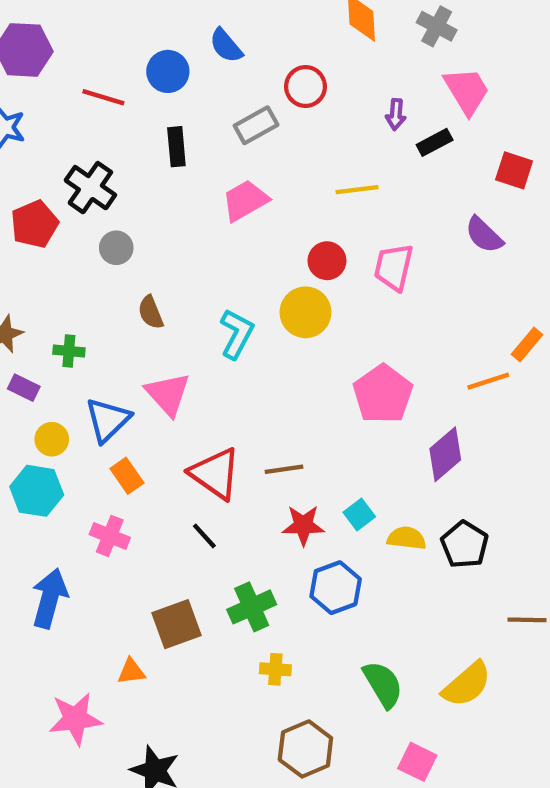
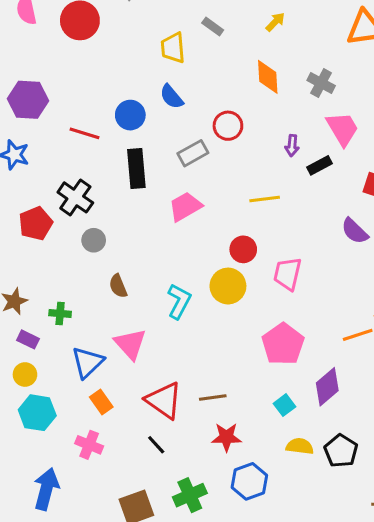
black rectangle: (176, 147) -> (136, 168), size x1.4
pink trapezoid: (394, 267) -> (288, 274), moved
yellow circle: (52, 439) -> (25, 375), moved
cyan square: (359, 514) -> (284, 405), moved

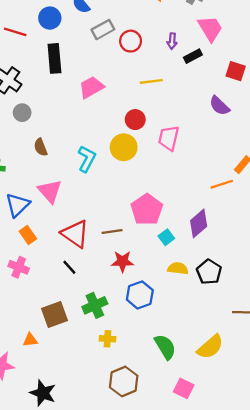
red circle: (228, 126) -> (131, 41), moved
gray rectangle: (193, 153) -> (103, 30), moved
pink pentagon: (283, 344) -> (147, 210), moved

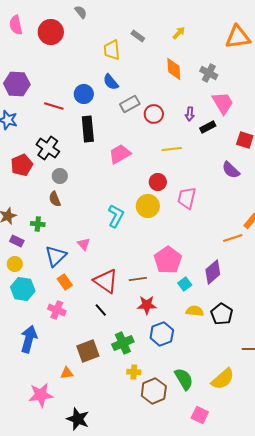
brown semicircle: (41, 147) -> (55, 199), moved
pink triangle: (50, 191) -> (84, 244), size x0.6
brown hexagon: (124, 381) -> (154, 391), moved

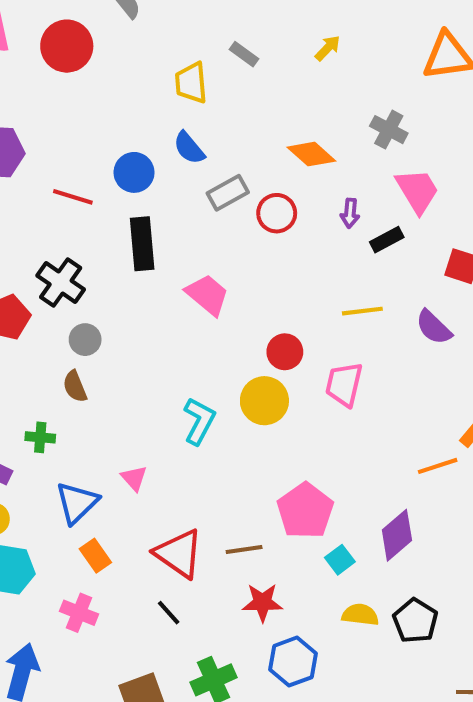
orange diamond: (174, 69) -> (311, 154), moved, turned -45
yellow line: (172, 149) -> (362, 311), moved
pink trapezoid: (120, 154) -> (207, 295), turned 70

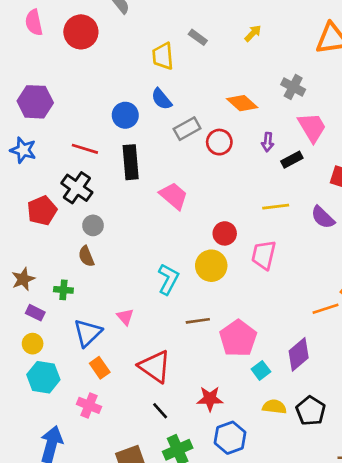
red line: (73, 197) -> (85, 149), moved
brown line: (244, 549) -> (198, 321), moved
black line: (169, 613) -> (160, 411), moved

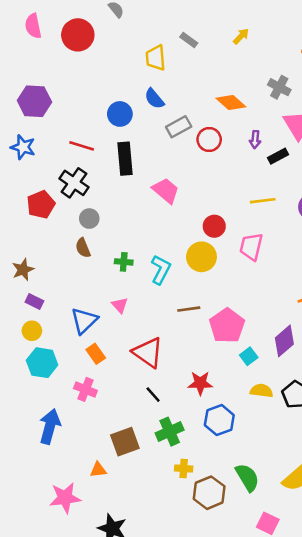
green cross: (63, 290) -> (124, 262), moved

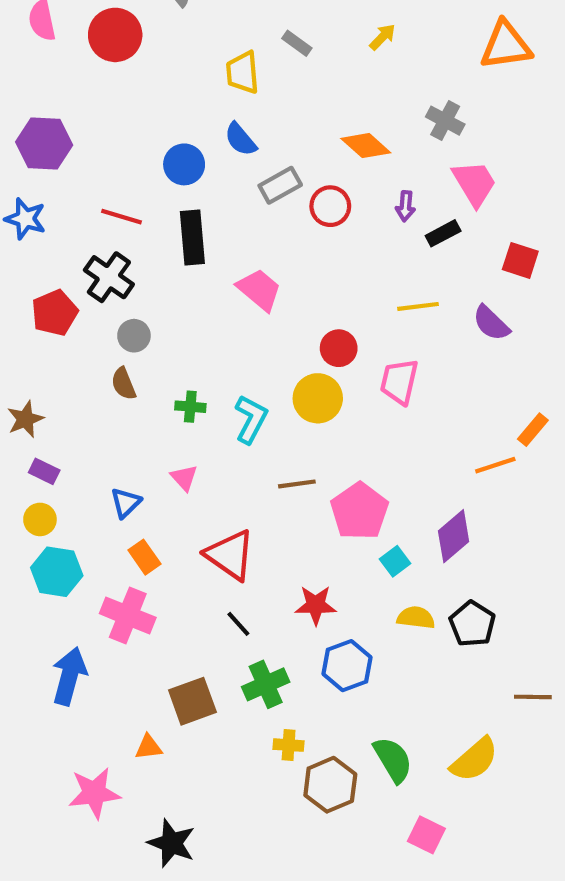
blue triangle: (84, 321) -> (126, 503), size x0.7
pink cross: (85, 389) -> (128, 616), size x1.4

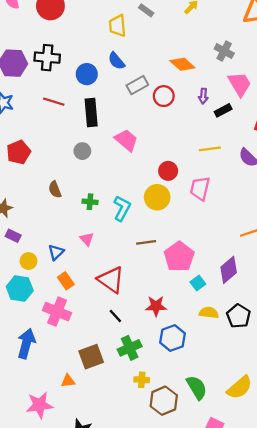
black cross: (109, 277) -> (47, 58), moved, turned -30
gray circle: (134, 336) -> (82, 151), moved
yellow circle: (40, 519) -> (28, 261), moved

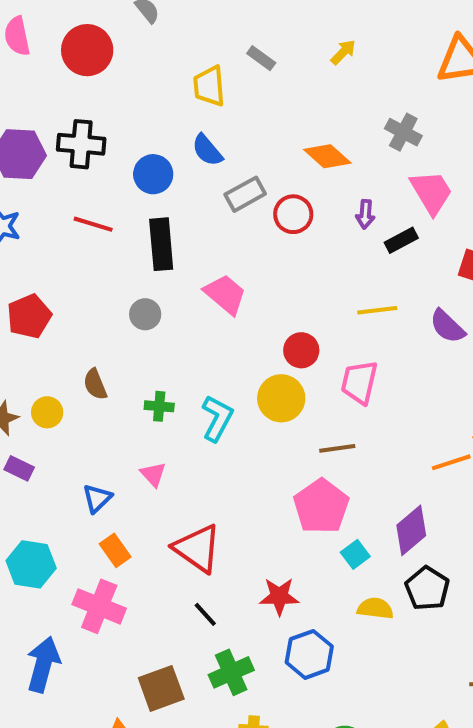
brown line: (146, 242) -> (337, 448), moved
yellow circle: (28, 261) -> (47, 412), moved
black pentagon: (238, 316) -> (427, 588), moved

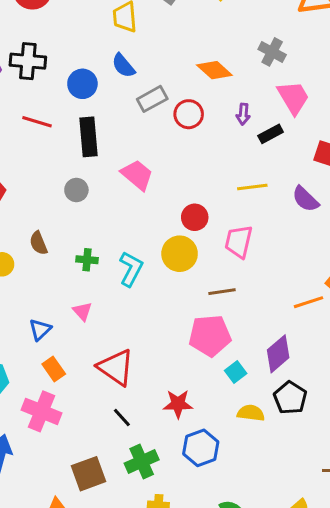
pink pentagon: (321, 506) -> (210, 336), turned 30

